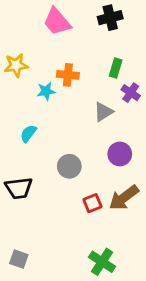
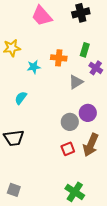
orange cross: (68, 75) -> (59, 58), moved
gray circle: (69, 166) -> (70, 122), moved
brown arrow: (124, 198) -> (91, 145), turned -30

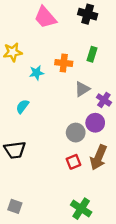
black cross: (81, 13) -> (88, 14), turned 30
purple cross: (96, 68) -> (104, 100), moved

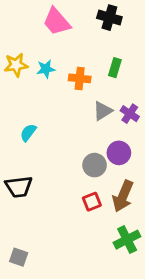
cyan star: (37, 73) -> (46, 69), moved
purple cross: (104, 100) -> (130, 114), moved
green cross: (81, 209) -> (127, 240), moved, turned 30

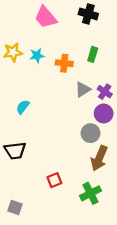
purple circle: (119, 153) -> (104, 113), moved
gray circle: (95, 165) -> (90, 133), moved
red square: (92, 202) -> (54, 180), moved
green cross: (127, 240) -> (90, 193), moved

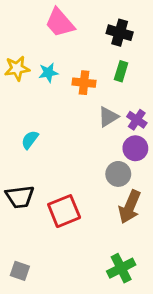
black cross: (88, 14) -> (120, 33), moved
red square: (54, 180) -> (64, 211), moved, size x1.6
green cross: (90, 193) -> (121, 268), moved

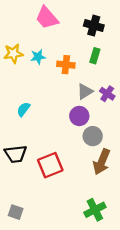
purple circle: (135, 148) -> (79, 116), moved

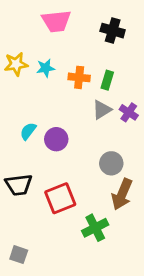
pink trapezoid: (47, 18) -> (56, 21), turned -55
green rectangle: (95, 56) -> (107, 80), moved
purple circle: (79, 116) -> (56, 139), moved
green cross: (95, 210) -> (95, 228), moved

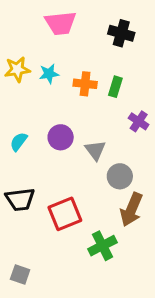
gray triangle: (102, 110) -> (95, 150), moved, turned -35
cyan semicircle: (28, 131) -> (19, 142), moved
purple circle: (56, 139) -> (61, 137), moved

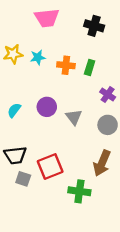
gray circle: (120, 176) -> (108, 125), moved
green cross: (102, 246) -> (79, 191), turned 35
gray square: (20, 275) -> (23, 179), moved

